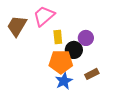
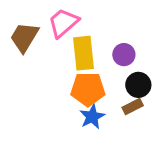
yellow rectangle: (58, 37) -> (84, 53), size x1.6
black circle: (74, 50) -> (138, 85), moved

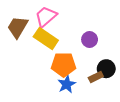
yellow rectangle: (84, 53) -> (46, 38), moved, turned -50
black circle: (138, 85) -> (106, 69), moved

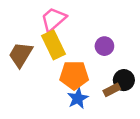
brown trapezoid: (18, 27) -> (21, 55), moved
yellow rectangle: (46, 38) -> (53, 45), turned 30

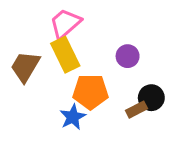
blue star: (78, 98) -> (73, 117), moved

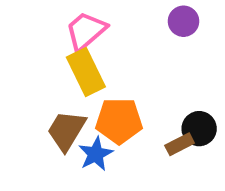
purple circle: (128, 56) -> (184, 21), moved
brown trapezoid: (25, 67) -> (66, 131), moved

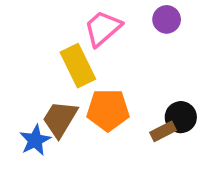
pink trapezoid: (86, 31) -> (103, 28), moved
blue star: (96, 154) -> (35, 140), moved

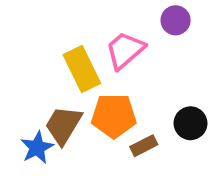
pink trapezoid: (103, 28) -> (125, 50), moved
brown rectangle: (163, 131) -> (144, 146), moved

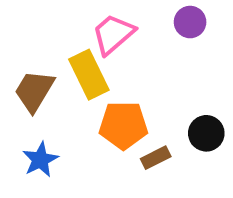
pink trapezoid: (125, 50) -> (113, 34), moved
brown trapezoid: (63, 125) -> (34, 91), moved

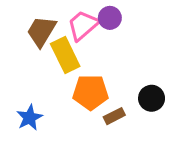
purple circle: (190, 22) -> (110, 18), moved
brown trapezoid: (34, 91) -> (41, 31), moved

